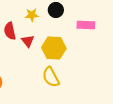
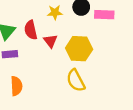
pink rectangle: (86, 25) -> (104, 15), moved

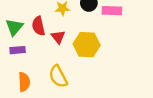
yellow semicircle: (76, 80) -> (58, 76), moved

